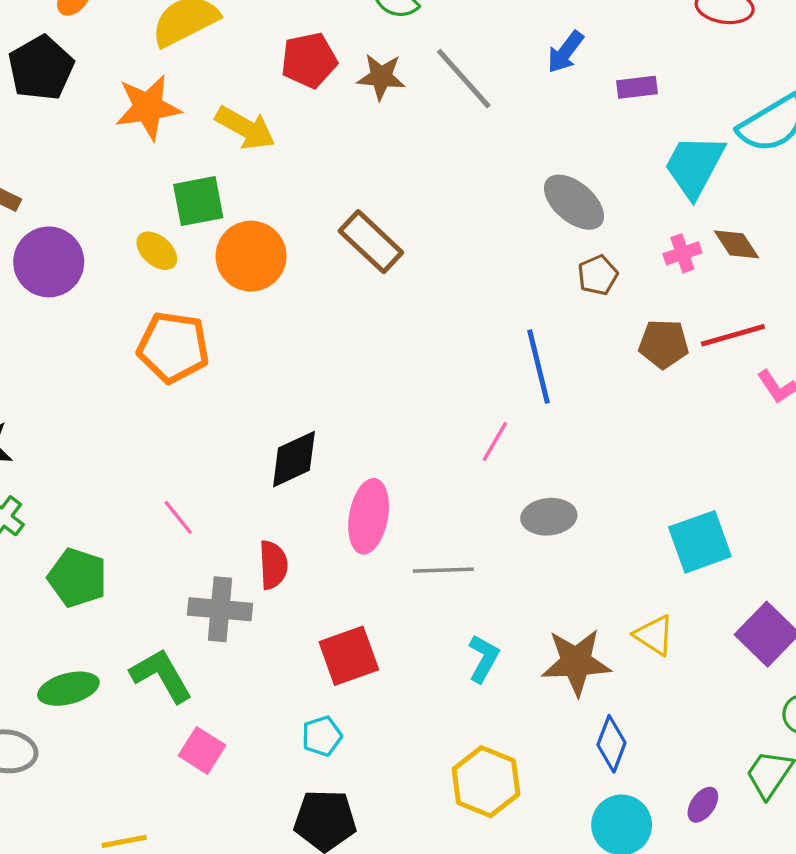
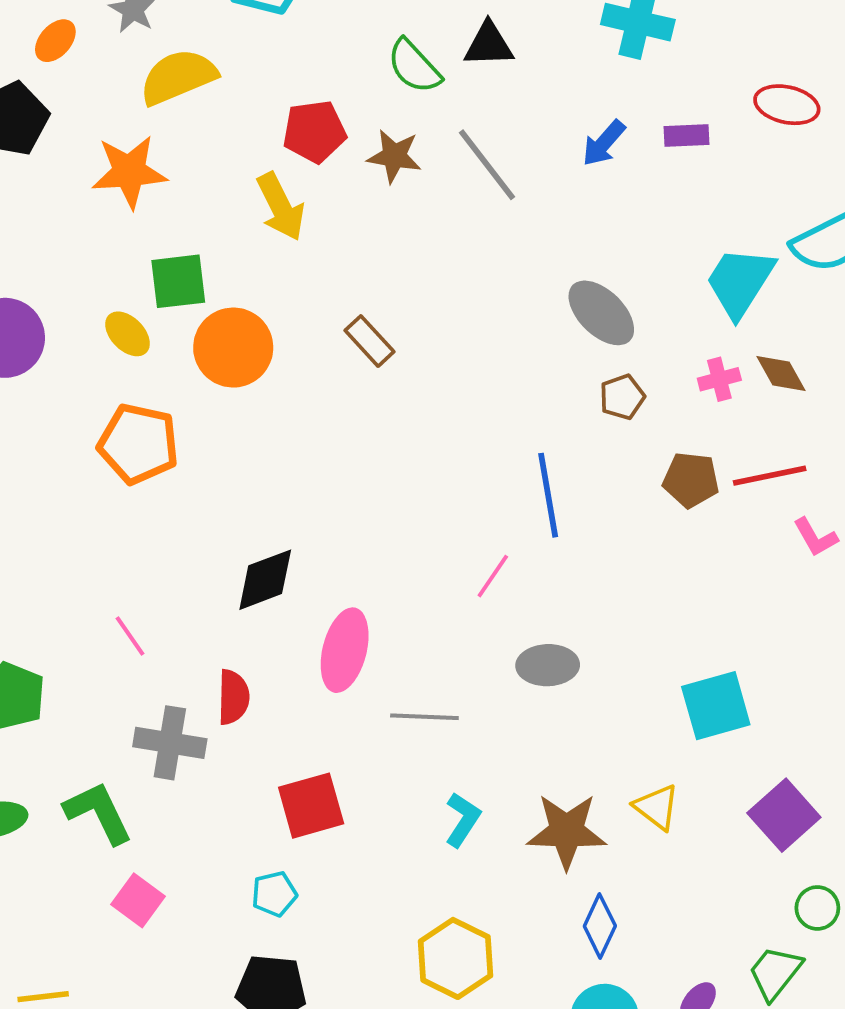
purple rectangle: (637, 87) -> (687, 135), moved
yellow arrow: (245, 128) -> (281, 207), moved, turned 30
brown rectangle: (371, 242) -> (369, 341), size x0.7

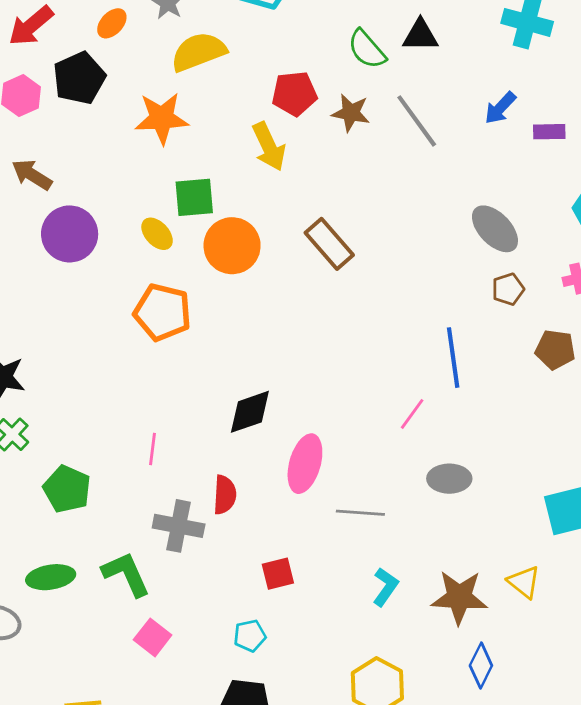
purple rectangle: (687, 135) -> (549, 132), moved
brown rectangle: (369, 341) -> (329, 244), size x1.4
pink line: (130, 636) -> (152, 449), turned 40
red square: (311, 806) -> (278, 574), size x0.7

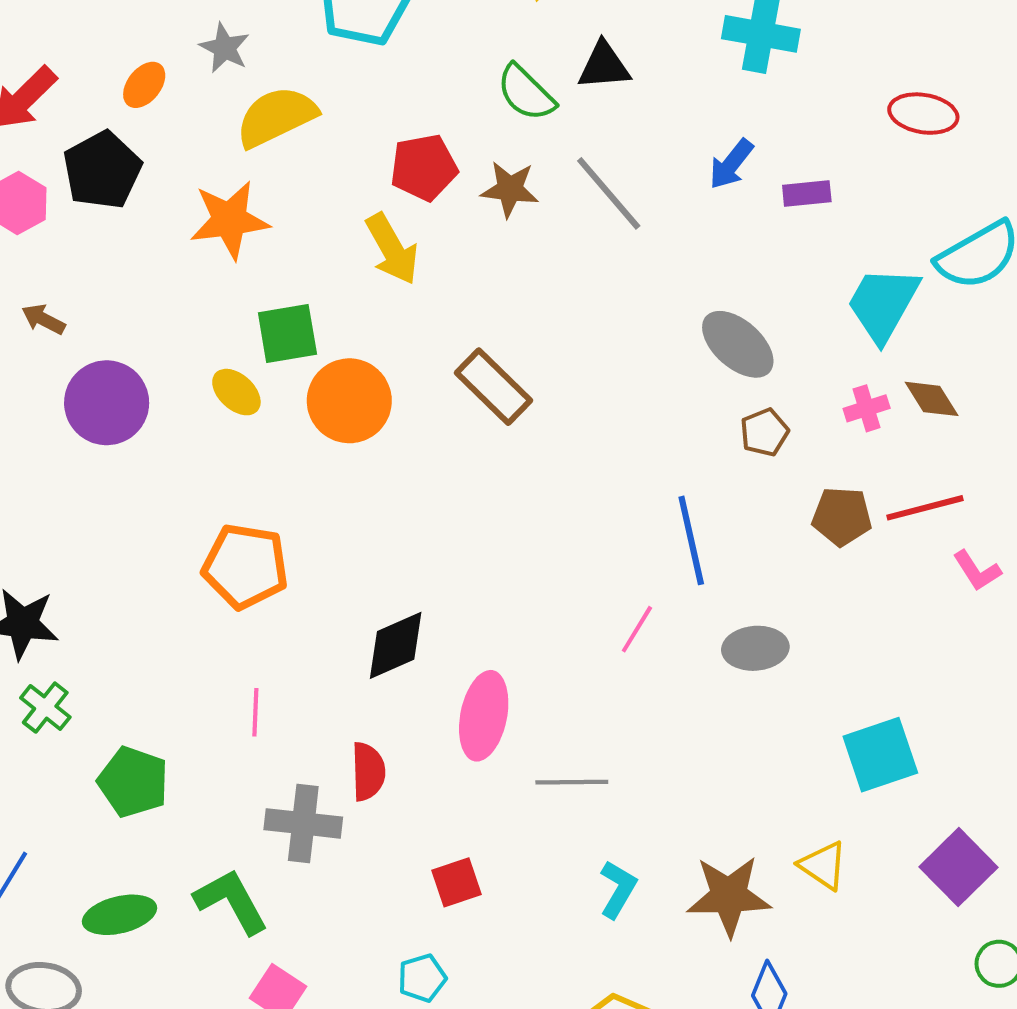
brown arrow: (32, 175) -> (43, 319), size x0.7
orange pentagon: (162, 312) -> (245, 566), moved
gray ellipse: (449, 479) -> (755, 648), moved

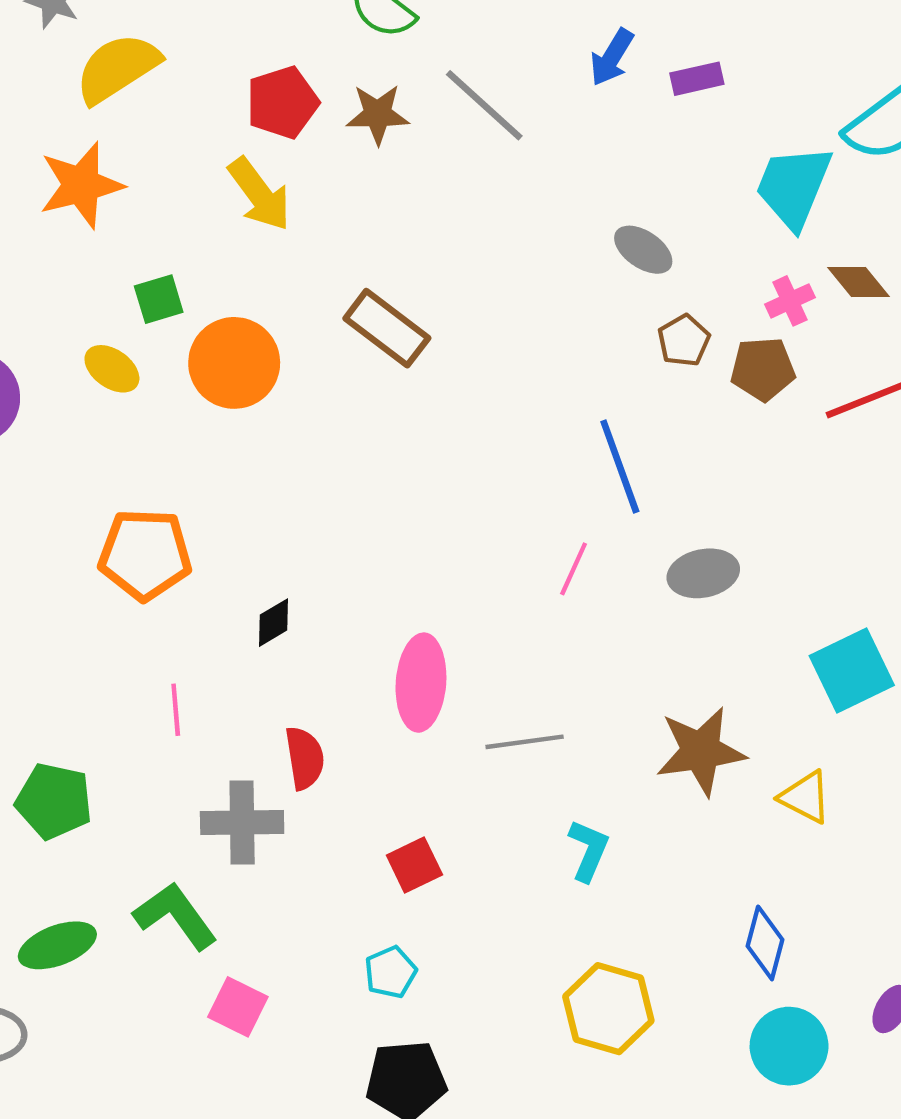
green square: (287, 334) -> (159, 299), size x0.7
gray ellipse: (738, 344) -> (643, 250), size x0.7
brown pentagon: (842, 516) -> (763, 369), moved
black diamond: (396, 645) -> (274, 623), moved, size x0.6
brown star: (729, 896) -> (701, 751), moved

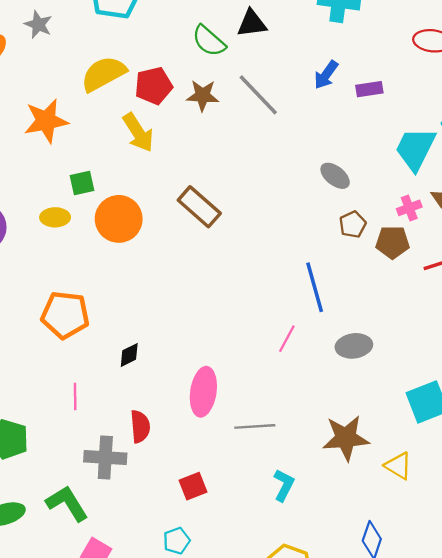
yellow semicircle: (117, 68) -> (104, 74), moved
yellow ellipse: (112, 369) -> (55, 217), turned -40

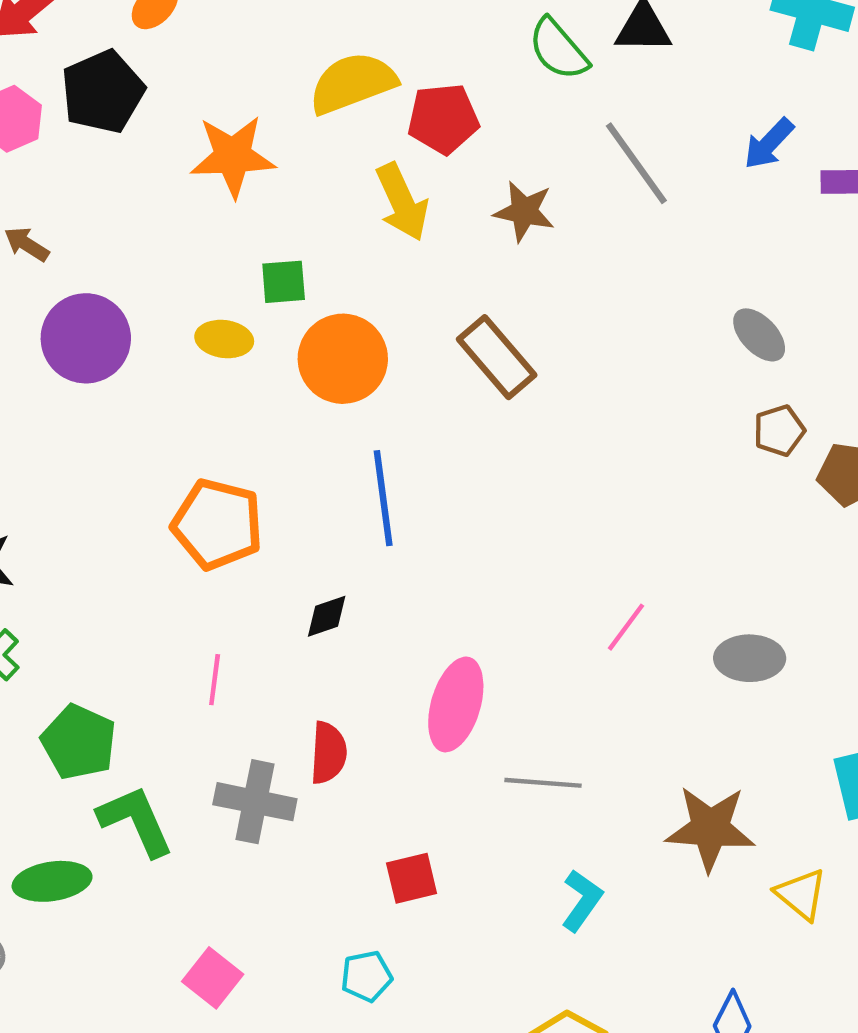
brown star: (203, 95) -> (524, 211), moved
blue line: (315, 287) -> (383, 498), moved
green L-shape: (67, 503) -> (136, 821), moved

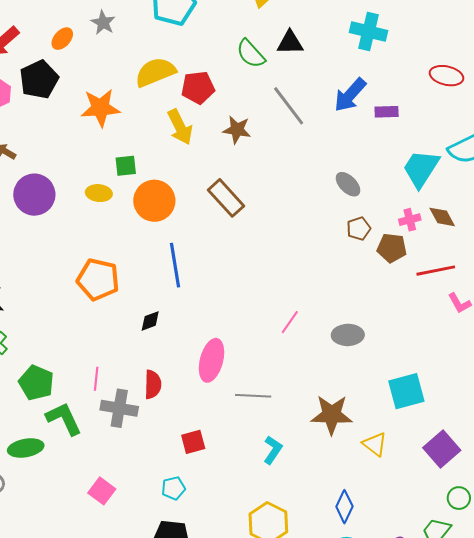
blue arrow: (769, 144) -> (350, 95), size x1.4
pink line: (215, 680) -> (96, 379), moved

